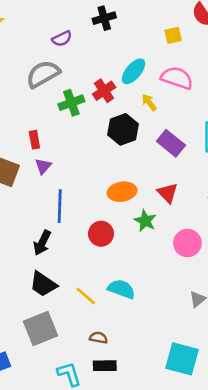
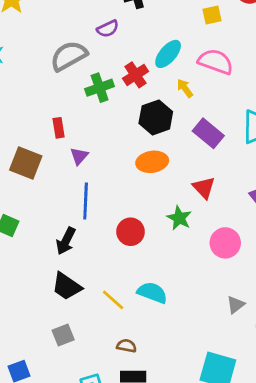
purple semicircle: (62, 39) -> (108, 29), moved
purple triangle: (43, 166) -> (79, 156), moved
orange ellipse: (122, 192) -> (152, 162), moved
gray square: (41, 328) -> (63, 335), size x0.6

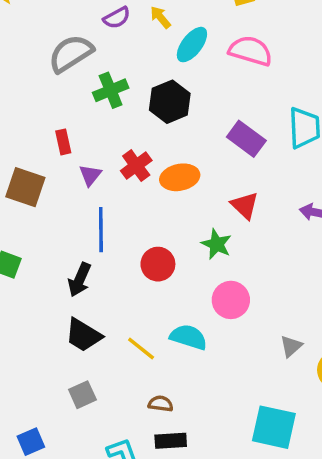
red cross: (136, 75) -> (136, 166), moved
yellow arrow: (185, 88) -> (160, 17), moved
black hexagon: (156, 117) -> (170, 102), moved
pink circle: (225, 243) -> (231, 300), moved

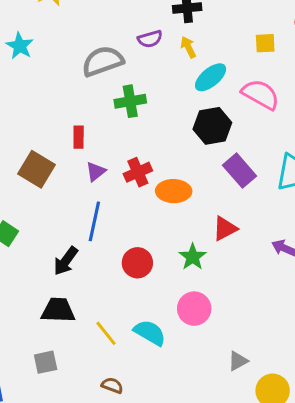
black hexagon: (170, 102) -> (212, 126), moved
red triangle: (245, 205) -> (225, 229), turned 36
black trapezoid: (83, 335) -> (58, 310), turned 138

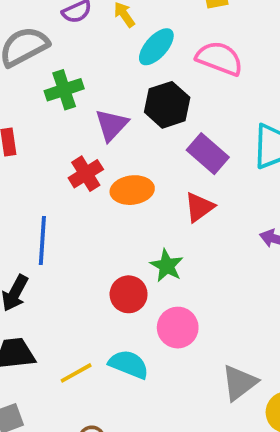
purple triangle: (96, 172) -> (112, 125), moved, size x1.4
red triangle: (225, 229) -> (199, 207), moved
red circle: (137, 263) -> (129, 294), moved
yellow line: (106, 333) -> (76, 373), turned -72
gray triangle: (238, 361) -> (239, 383), size x1.5

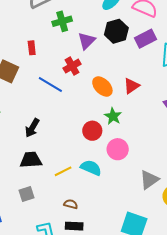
purple rectangle: (208, 154) -> (146, 39), moved, turned -70
orange ellipse: (132, 190) -> (102, 87), moved, turned 50
blue line: (42, 240) -> (50, 84), moved, turned -65

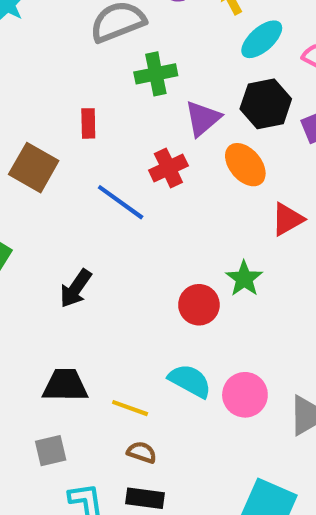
orange ellipse: (102, 87) -> (245, 165), moved
pink circle: (118, 149) -> (245, 395), moved
black trapezoid: (31, 160) -> (65, 385), moved
yellow line: (63, 171) -> (130, 408), moved, turned 42
gray square: (26, 194) -> (51, 451), moved

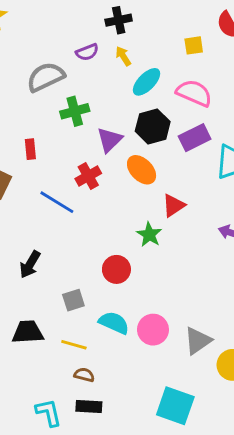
green star: (244, 279) -> (149, 235), moved
gray square: (51, 451) -> (73, 300), moved

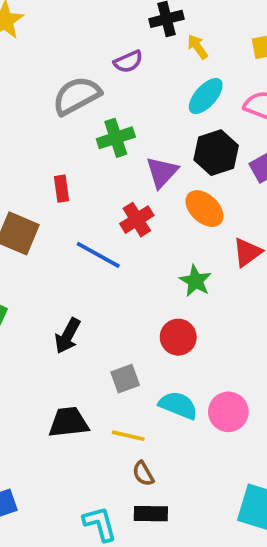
yellow arrow: (123, 56) -> (197, 47), moved
green star: (149, 235) -> (195, 281), moved
brown semicircle: (84, 375) -> (143, 474), turned -132

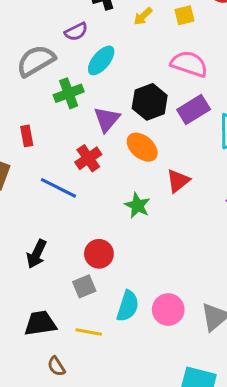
yellow arrow: (197, 47) -> (143, 16), moved, turned -96
cyan ellipse: (206, 96) -> (101, 60), moved
red circle: (178, 337) -> (99, 254), moved
cyan semicircle: (178, 405) -> (128, 306), turned 88
brown semicircle: (143, 474) -> (56, 366), moved

